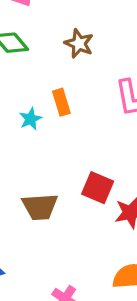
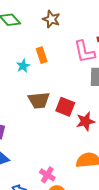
brown trapezoid: (40, 207) -> (39, 100), moved

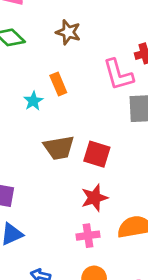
red star: (85, 121) -> (94, 198), moved
pink cross: (47, 175) -> (88, 236), moved, turned -35

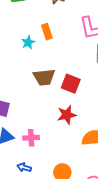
pink cross: (88, 236) -> (31, 138), moved

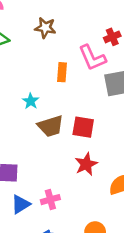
orange rectangle: (47, 32) -> (62, 72), moved, turned 35
cyan star: (28, 42) -> (31, 101), moved

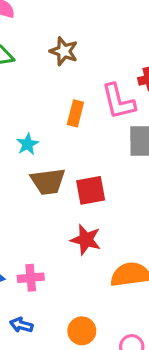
red square: (83, 127) -> (91, 190), turned -30
red star: (86, 164) -> (86, 240), turned 30

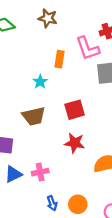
cyan star: (28, 144) -> (40, 82), moved
brown trapezoid: (48, 181) -> (34, 116), moved
blue arrow: (21, 325) -> (52, 203), moved, turned -120

